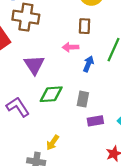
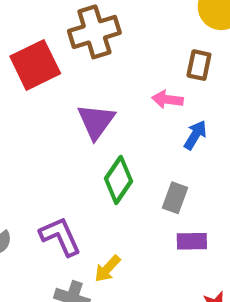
brown cross: (26, 17) -> (94, 32), turned -35
green diamond: (51, 94) -> (119, 180), turned -60
purple L-shape: (18, 107) -> (60, 236), moved

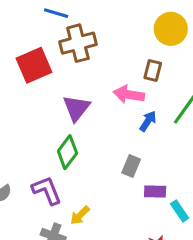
pink arrow: (167, 100) -> (129, 95), size x1.4
green diamond: (119, 180) -> (67, 152), moved
purple rectangle: (192, 241) -> (155, 192), moved

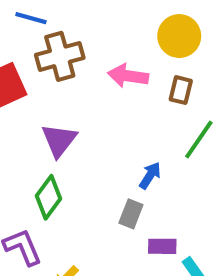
brown rectangle: (153, 70) -> (181, 90), moved
pink arrow: (129, 95) -> (128, 76), moved
blue arrow: (148, 121) -> (150, 175), moved

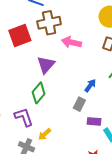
pink arrow: (128, 76) -> (71, 42), moved

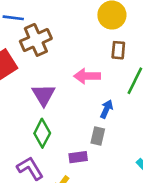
pink arrow: (71, 42) -> (87, 76), moved
purple rectangle: (94, 121) -> (78, 157), moved

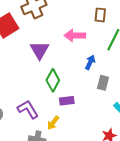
green diamond: (42, 133) -> (53, 80), moved
gray rectangle: (98, 136) -> (103, 83), moved

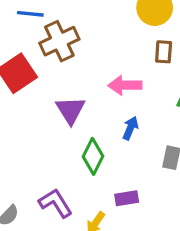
blue arrow: (90, 62) -> (130, 128), moved
purple rectangle: (67, 101) -> (127, 198), moved

